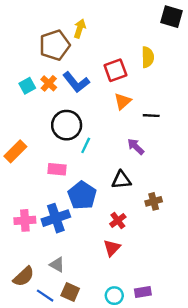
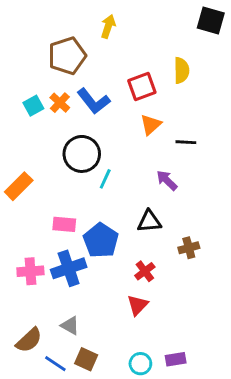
yellow arrow: (80, 29) -> (108, 26), moved
pink rectangle: (57, 169) -> (64, 224), moved

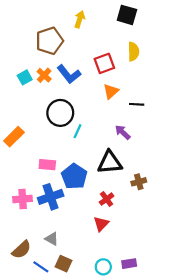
black square: (211, 21) -> (127, 15), moved
black triangle: (149, 221) -> (110, 162), size x1.4

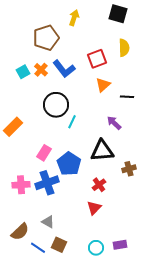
pink rectangle: (47, 165) -> (44, 153), turned -63

